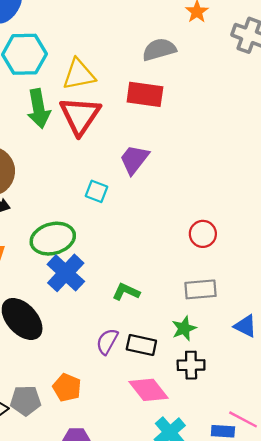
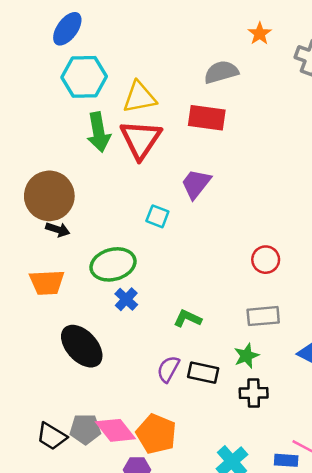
blue cross: (66, 273) -> (126, 299), size x0.6
orange pentagon: (67, 388) -> (156, 434), moved, size x1.4
pink diamond: (148, 390) -> (115, 430), moved

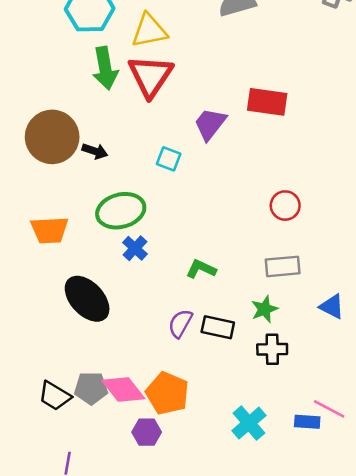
red rectangle: (207, 118) -> (267, 102), moved
black arrow: (58, 230) -> (95, 151), moved

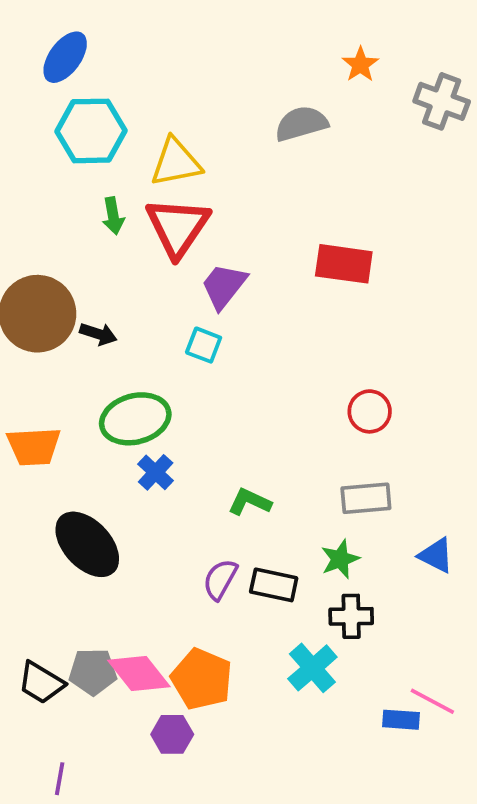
green arrow: (105, 68) -> (113, 216), size x0.6
purple trapezoid: (210, 124) -> (224, 286), moved
cyan cross: (249, 423) -> (312, 668), moved

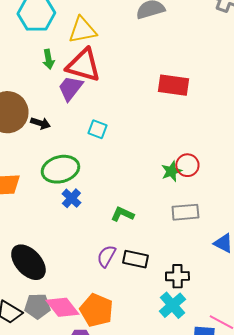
red triangle: (178, 227) -> (83, 65), turned -48
purple trapezoid: (224, 286) -> (70, 88), moved
black ellipse: (87, 544) -> (28, 262), moved
green star: (340, 559) -> (171, 171), moved
cyan cross: (312, 668) -> (172, 305), moved

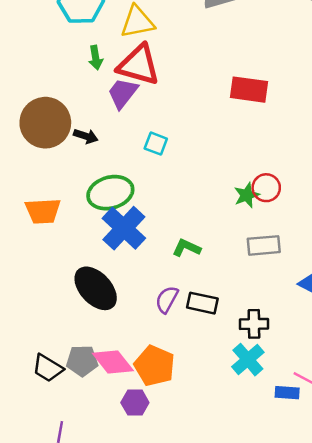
blue cross: (71, 198) -> (124, 228), size x1.8
black ellipse: (28, 262) -> (96, 288), moved

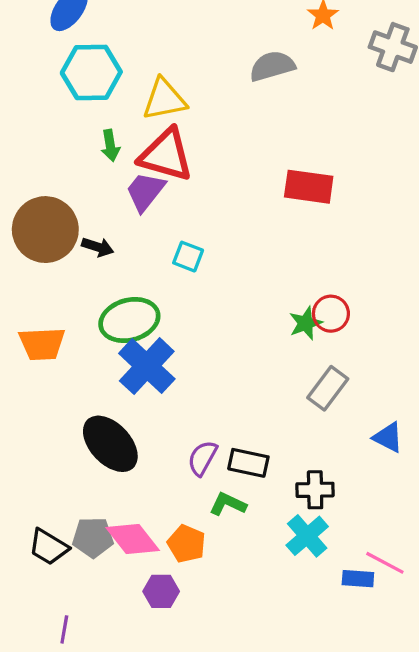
gray rectangle: (264, 245) -> (328, 388), turned -48
green L-shape: (186, 248) -> (228, 504), moved
orange pentagon: (155, 366) -> (187, 544), size x0.7

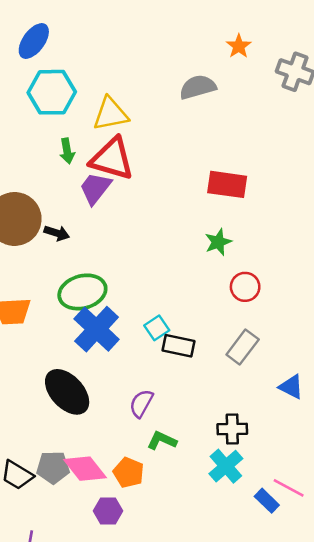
cyan square: (188, 257) -> (157, 328), moved, turned 35
green star: (306, 323) -> (218, 242), moved
black rectangle: (248, 463) -> (178, 346), moved
blue rectangle: (358, 579) -> (267, 501), turned 40

